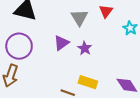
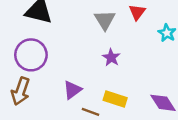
purple triangle: (61, 43) -> (72, 90), moved

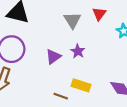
purple triangle: (72, 90) -> (53, 57), moved

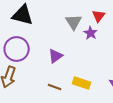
purple star: (78, 51) -> (91, 33), moved
brown line: (61, 96) -> (55, 87), moved

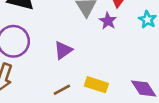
brown line: (55, 87) -> (62, 90), turned -48

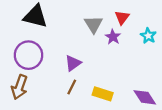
brown line: (62, 90) -> (72, 87), moved, turned -35

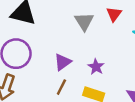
purple star: (113, 37) -> (96, 67), moved

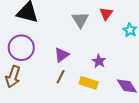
purple star: (96, 67) -> (99, 61), moved

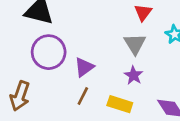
gray triangle: (80, 20) -> (135, 44), moved
purple circle: (21, 48) -> (49, 52), moved

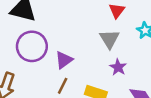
purple star: (133, 75) -> (118, 67), moved

